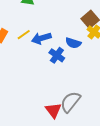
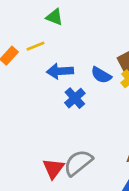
yellow line: (24, 35) -> (36, 46), moved
blue semicircle: (73, 43) -> (101, 75), moved

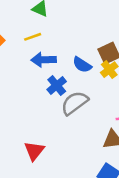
yellow line: (36, 46) -> (33, 37), moved
gray semicircle: (78, 163) -> (75, 103), moved

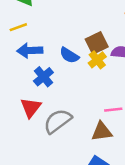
gray semicircle: (75, 103) -> (58, 121), moved
red triangle: (34, 151) -> (31, 108), moved

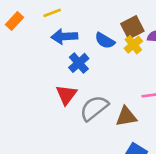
brown triangle: (102, 132) -> (126, 116), moved

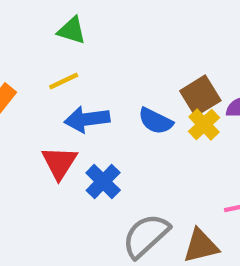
blue cross: (79, 63) -> (103, 181), moved
red triangle: (66, 95) -> (59, 163), moved

